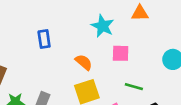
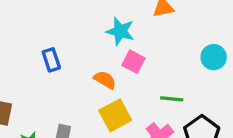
pink square: (121, 53) -> (133, 62), moved, turned 36

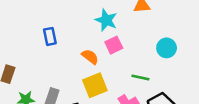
cyan circle: (214, 57) -> (167, 48), moved
pink square: (133, 62) -> (114, 45), turned 30

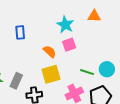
cyan circle: (167, 48) -> (107, 69), moved

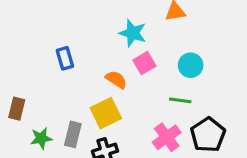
cyan circle: (107, 69) -> (191, 65), moved
yellow square: (51, 74) -> (106, 113), moved

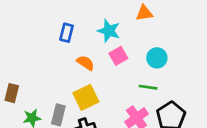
blue rectangle: (65, 58) -> (66, 33), moved, turned 30
orange semicircle: (116, 80) -> (85, 63), moved

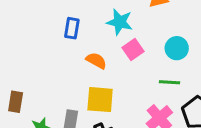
yellow square: (86, 97) -> (100, 100), turned 35

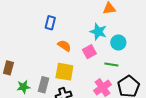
cyan star: (120, 22) -> (98, 32), moved
pink square: (133, 49) -> (89, 52), moved

